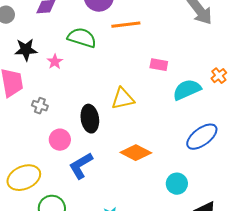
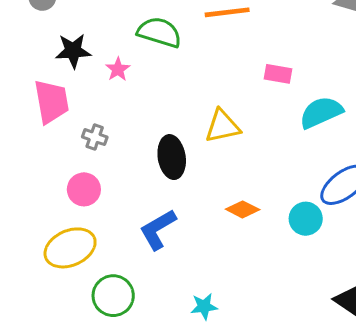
pink circle: (60, 140) -> (84, 189), moved
orange diamond: (136, 153) -> (243, 209), size x0.7
cyan circle: (177, 184) -> (306, 219), moved

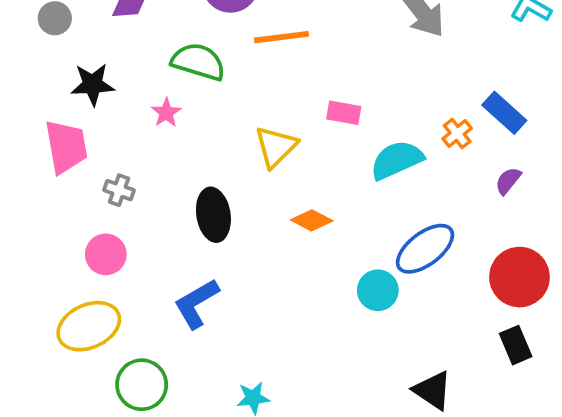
pink star: (118, 69) -> (166, 113), moved
yellow triangle: (223, 126) -> (276, 147), moved, turned -33
orange diamond: (243, 209) -> (312, 220), moved

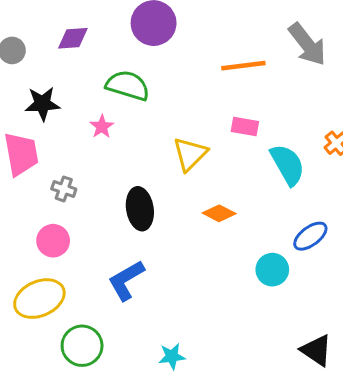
orange line: (281, 37) -> (243, 66), moved
cyan semicircle: (397, 160) -> (288, 165), turned 84
blue ellipse: (425, 249) -> (310, 236), size x0.7

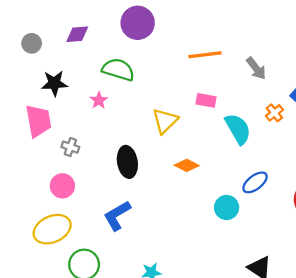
gray arrow: (307, 44) -> (256, 68), moved, size x0.7

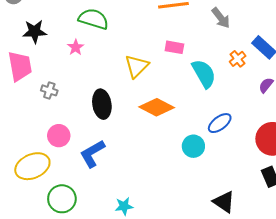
orange diamond: (187, 165) -> (157, 107), size x1.5
pink circle: (62, 186) -> (59, 136), moved

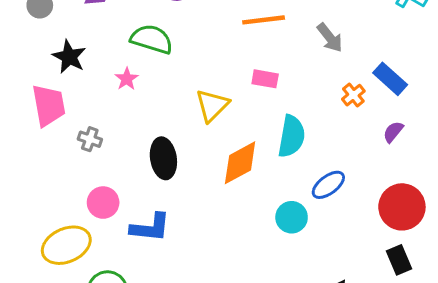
black star: (35, 32) -> (69, 57), turned 30
cyan semicircle: (204, 74) -> (292, 136), moved, turned 40
orange diamond: (157, 107) -> (240, 163), turned -56
blue L-shape: (92, 154) -> (150, 228), turned -144

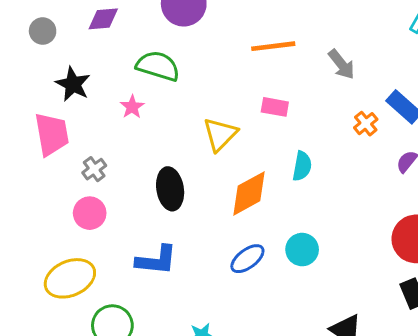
cyan semicircle: (292, 136) -> (302, 166), size x0.7
gray cross: (90, 139) -> (94, 169), turned 35
blue ellipse: (328, 185) -> (247, 259), moved
pink circle: (103, 203) -> (90, 213), moved

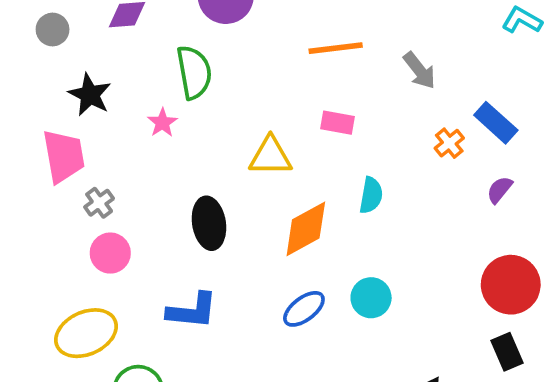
green semicircle: (158, 66) -> (194, 72), turned 63
yellow triangle: (220, 134) -> (270, 156), turned 45
gray cross: (94, 169) -> (99, 203), moved

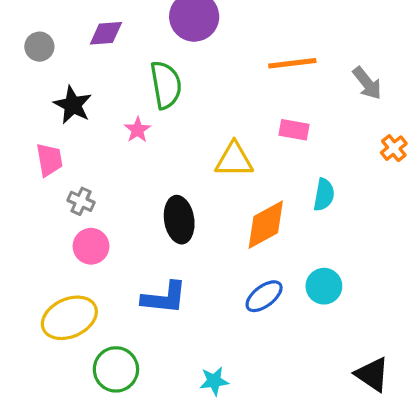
pink trapezoid: (64, 156) -> (49, 160), size x0.7
gray cross: (99, 203) -> (81, 201), turned -30

